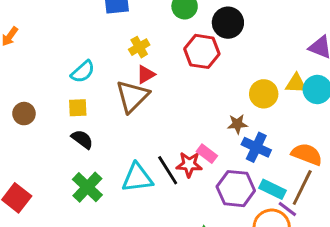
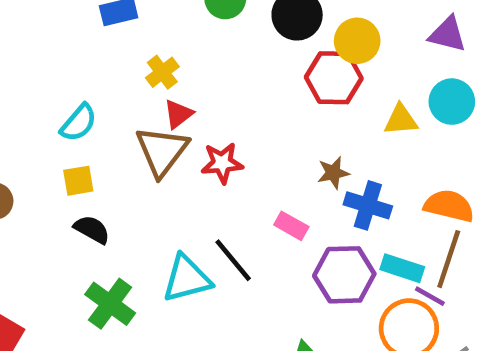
red hexagon: (202, 51) -> (334, 78), moved
yellow triangle: (296, 84) -> (401, 120), moved
yellow circle: (264, 94) -> (357, 41), moved
red star: (189, 164) -> (222, 163), moved

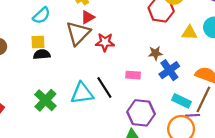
blue cross: (368, 205) -> (169, 70), turned 30
pink rectangle: (291, 226) -> (133, 75), turned -32
black semicircle: (92, 229) -> (42, 54), moved, turned -42
purple hexagon: (344, 275) -> (141, 113), moved
purple line: (430, 296) -> (193, 115), turned -40

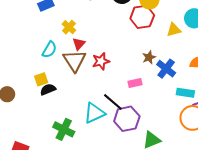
cyan semicircle: (41, 15) -> (49, 50), moved
purple hexagon: (141, 113) -> (127, 119), moved

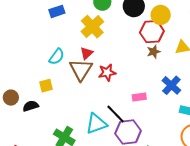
yellow cross: (69, 27) -> (92, 27), moved, size x1.6
brown star: (149, 57) -> (154, 52), moved
black semicircle: (48, 89) -> (31, 106), moved

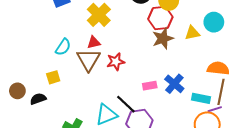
brown star: (154, 52) -> (163, 38), size x1.5
red triangle: (86, 53) -> (94, 42), turned 32
blue cross: (171, 85) -> (174, 84), moved

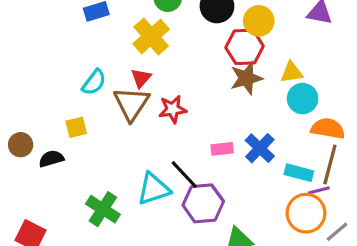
cyan circle: (214, 22) -> (303, 99), moved
red triangle: (94, 42) -> (141, 78), turned -40

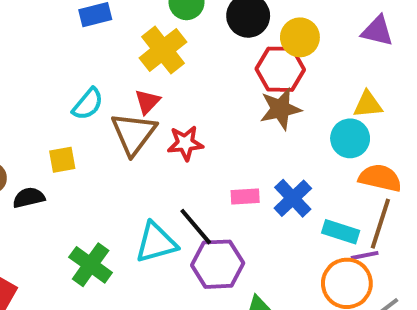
yellow triangle: (292, 72) -> (368, 105), moved

